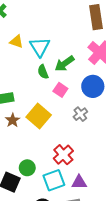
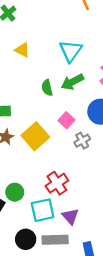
cyan triangle: (40, 47) -> (71, 51), moved
pink square: (60, 90) -> (66, 120), moved
purple triangle: (79, 182) -> (70, 216), turned 42

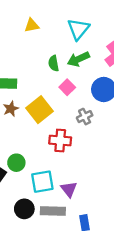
yellow triangle: (22, 50) -> (32, 25), turned -42
pink square: (66, 120) -> (67, 87), moved
red cross: (57, 183) -> (60, 141), moved, turned 35

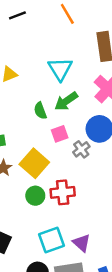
pink square: (67, 87) -> (60, 134), turned 35
gray cross: (85, 117) -> (81, 149), moved
green circle: (16, 163) -> (35, 196), moved

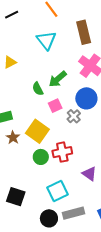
cyan triangle: (60, 69) -> (46, 40), moved
purple triangle: (82, 243) -> (89, 174), moved

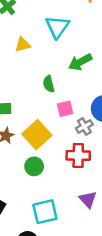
cyan triangle: (46, 40) -> (57, 27), moved
green arrow: (58, 79) -> (80, 62), moved
red cross: (62, 152) -> (78, 155), moved

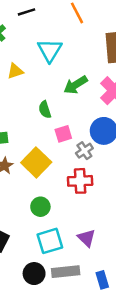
green circle: (34, 166) -> (40, 207), moved
purple triangle: (88, 199) -> (87, 238), moved

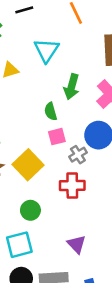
green arrow: (76, 85) -> (72, 87), turned -45
green semicircle: (45, 110) -> (51, 111), moved
cyan square: (50, 241) -> (19, 245), moved

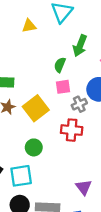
green semicircle: (51, 111) -> (60, 65), turned 32
purple triangle: (77, 244) -> (84, 187), moved

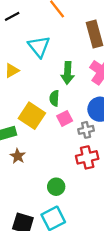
gray cross: (79, 104) -> (86, 130), turned 32
yellow square: (36, 108) -> (32, 116), moved

